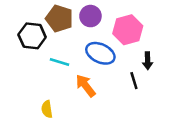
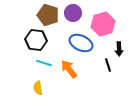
black hexagon: (32, 36) -> (36, 40), moved
cyan line: (59, 62) -> (44, 63), moved

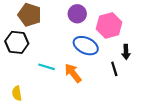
brown pentagon: (48, 15) -> (30, 15), moved
black hexagon: (36, 40) -> (17, 42), moved
yellow semicircle: (38, 88) -> (17, 93), moved

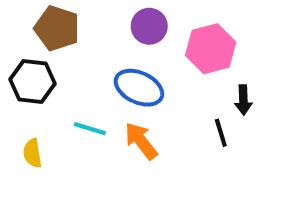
blue ellipse: (86, 46) -> (139, 88), moved
yellow semicircle: (17, 93) -> (32, 153), moved

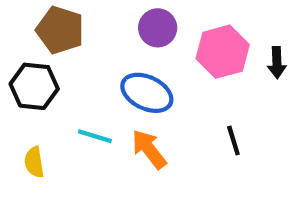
black arrow: (243, 100) -> (277, 63), moved

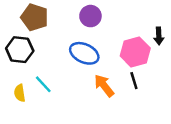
pink hexagon: (223, 52) -> (135, 52), moved
cyan line: (95, 136) -> (43, 84), moved, turned 30
orange arrow: (149, 149) -> (104, 86), moved

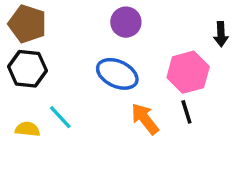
brown pentagon: (35, 17) -> (27, 24), moved
black arrow: (159, 36) -> (221, 34), moved
yellow semicircle: (20, 93) -> (27, 129), turned 105

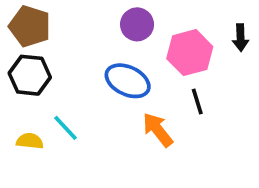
pink hexagon: (188, 72) -> (190, 53), moved
black line: (186, 112) -> (197, 102), moved

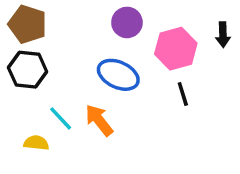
orange arrow: (158, 130) -> (99, 120), moved
yellow semicircle: (30, 141) -> (36, 143), moved

